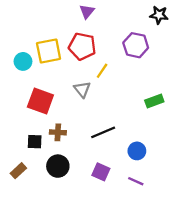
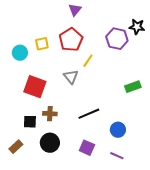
black star: (159, 15) -> (137, 27), moved
red pentagon: (82, 46) -> (71, 40), turned 30
yellow square: (49, 51) -> (42, 44), size x0.6

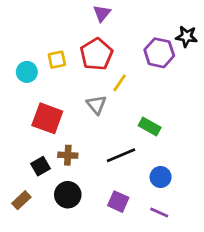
green rectangle: (133, 87) -> (150, 127), moved, turned 49
black square: (30, 122) -> (40, 166), turned -32

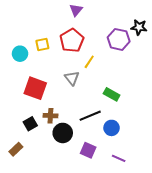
blue circle: (161, 177) -> (112, 128), moved
black circle: (68, 195) -> (63, 133), moved

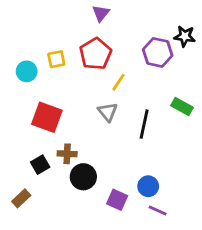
gray triangle: (72, 78) -> (108, 112), moved
green rectangle: (112, 94) -> (182, 106), moved
black line: (90, 116) -> (144, 124), moved, turned -55
blue circle: (112, 128) -> (148, 186), moved

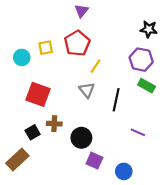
purple hexagon: (158, 52) -> (141, 60), moved
black circle: (83, 177) -> (81, 138), moved
blue circle: (148, 186) -> (124, 171), moved
brown rectangle: (21, 198) -> (17, 159), size x1.5
purple line: (158, 211) -> (138, 132), moved

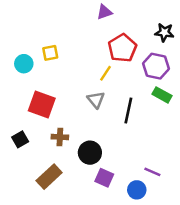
purple triangle: (81, 11) -> (104, 12), moved, turned 32
red pentagon: (77, 43) -> (122, 48), moved
black square: (33, 132) -> (20, 139), moved
purple line: (138, 132) -> (152, 172), moved
brown rectangle: (17, 159) -> (49, 177), moved

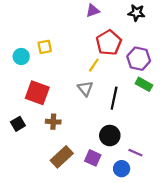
black star: (164, 32) -> (137, 13), moved
black circle: (90, 153) -> (110, 136), moved
brown rectangle: (49, 177) -> (62, 157), moved

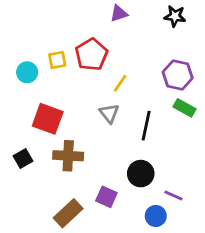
red pentagon: (109, 43) -> (91, 55), moved
brown cross: (53, 122) -> (68, 156), size x1.5
brown rectangle: (62, 157) -> (68, 213), moved
purple square: (93, 158) -> (106, 197), moved

